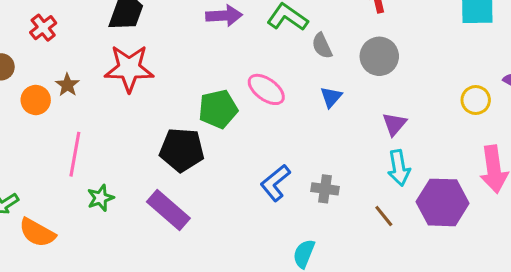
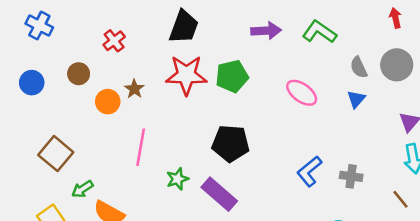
gray semicircle: (322, 46) -> (359, 67), moved
green pentagon: (218, 109) -> (232, 76), moved
green star: (100, 198) -> (177, 179), moved

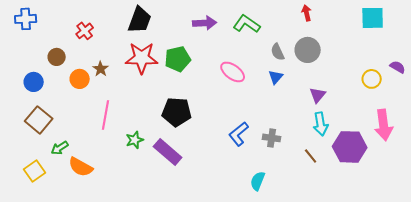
blue cross: (39, 26) -> (26, 19), turned -30
blue circle: (32, 83) -> (34, 82), moved

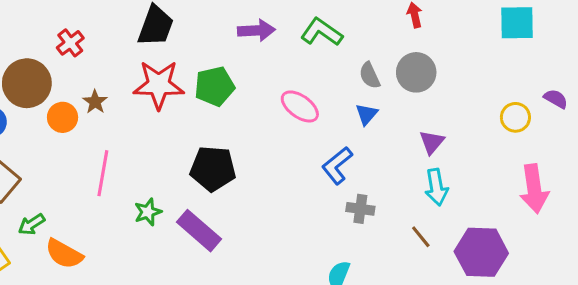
brown circle: (57, 57) -> (27, 83), size x1.8
blue L-shape: (239, 134) -> (337, 165), moved
purple hexagon: (350, 147) -> (481, 252), moved

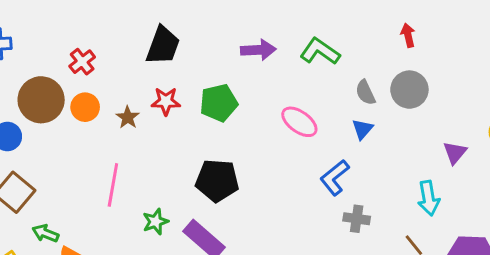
red star: (159, 85) -> (166, 101), size x0.6
brown star: (95, 102) -> (128, 117), moved
orange circle: (63, 117) -> (85, 107), moved
purple triangle: (432, 142) -> (455, 153), moved
green arrow: (31, 224) -> (45, 233), turned 55

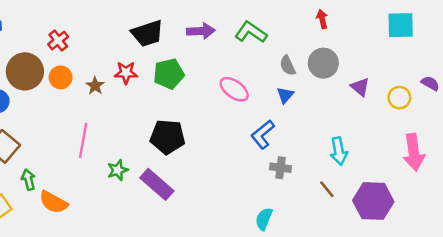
black trapezoid: (163, 45) -> (147, 33), moved, turned 52
purple triangle: (455, 153) -> (360, 87), moved, turned -30
green arrow: (45, 233) -> (28, 180), turned 54

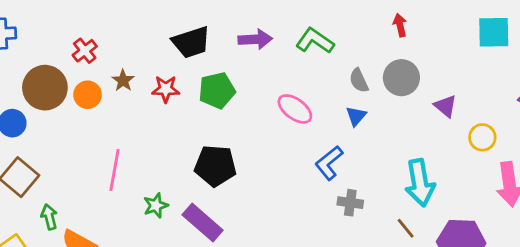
brown star: (95, 86) -> (123, 81), moved
yellow circle: (399, 98) -> (482, 137), moved
cyan arrow: (339, 151) -> (420, 183), size x1.4

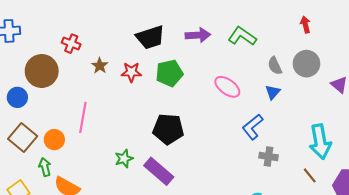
red cross: (85, 51) -> (71, 44), turned -30
orange circle: (88, 95) -> (54, 140), moved
pink line: (115, 170) -> (83, 117), moved

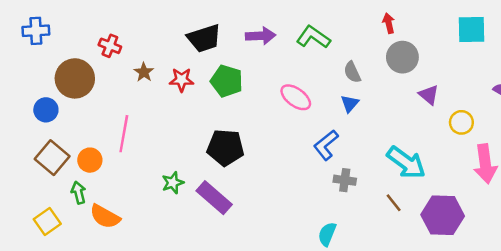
gray circle: (306, 64) -> (402, 57), moved
green pentagon: (169, 73) -> (227, 81), turned 30
cyan arrow: (320, 142) -> (406, 163), turned -44

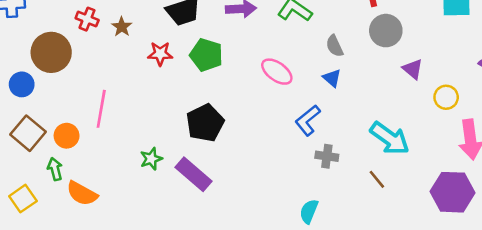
brown star: (144, 72) -> (122, 27), moved
blue triangle: (350, 104) -> (332, 78), turned -30
black pentagon: (225, 148) -> (205, 123), turned -30
purple hexagon: (443, 215) -> (453, 192), moved

